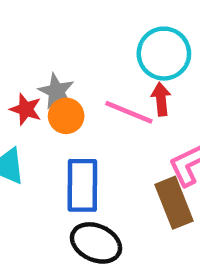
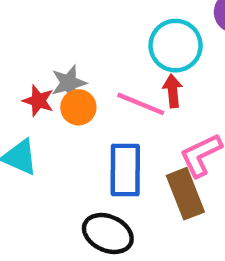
gray star: (56, 91) -> (69, 83), turned 30
blue rectangle: (82, 185) -> (125, 170), moved

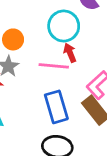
orange circle: (78, 107) -> (13, 39), moved

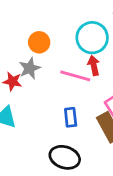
blue rectangle: (56, 107) -> (71, 117), size x0.6

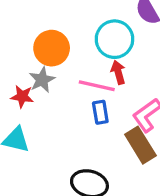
orange circle: (39, 42) -> (52, 48), size x1.4
blue rectangle: (71, 117) -> (100, 112), moved

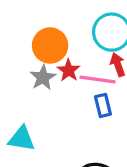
red star: (22, 97) -> (69, 70), moved, turned 30

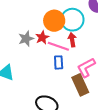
orange circle: (50, 46) -> (54, 21), moved

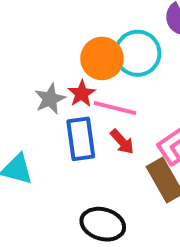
red arrow: (72, 40) -> (122, 142), moved, turned 152
blue rectangle: (59, 62) -> (81, 139), moved, size x1.5

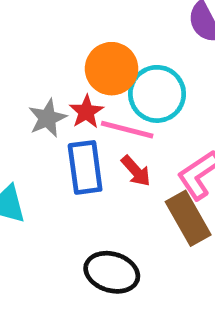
cyan circle: (138, 53) -> (157, 94), moved

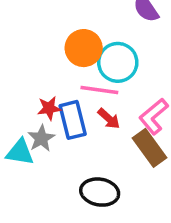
red star: (86, 112) -> (49, 108), moved, turned 30
gray star: (47, 118) -> (41, 138), moved

